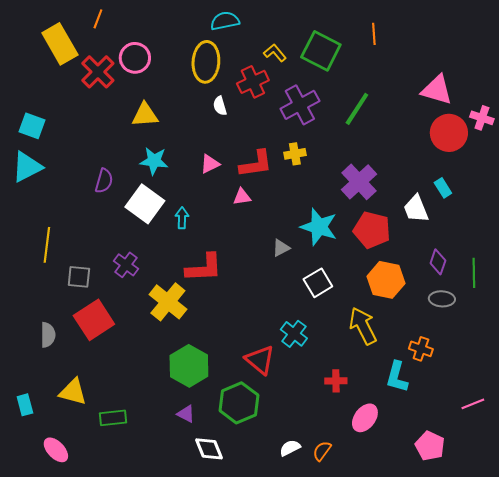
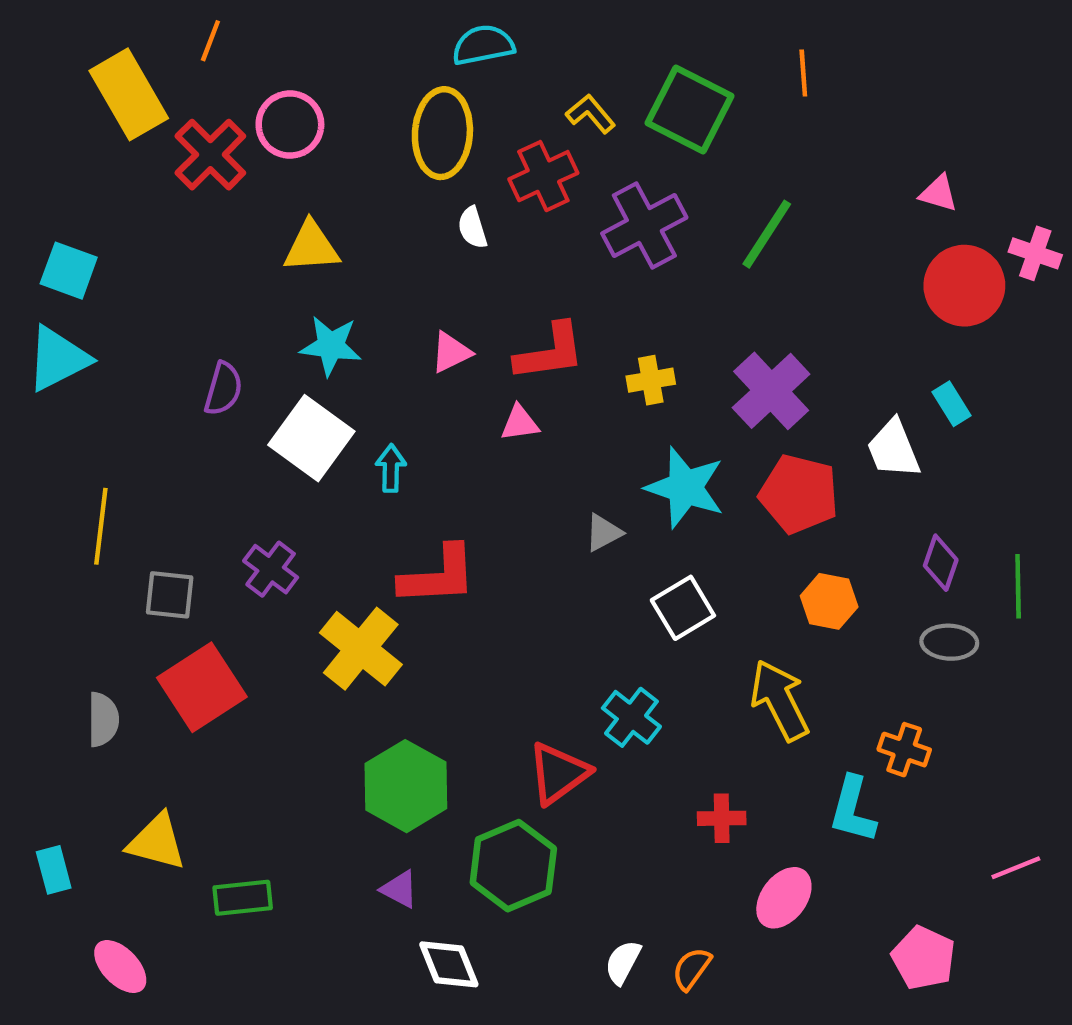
pink triangle: (437, 90) -> (939, 193), size x0.6
yellow cross: (295, 154) -> (651, 380), moved
orange hexagon: (386, 280) -> (829, 601), size x0.7
red triangle: (260, 360) -> (558, 773), turned 44
white semicircle: (290, 448) -> (623, 962), turned -35

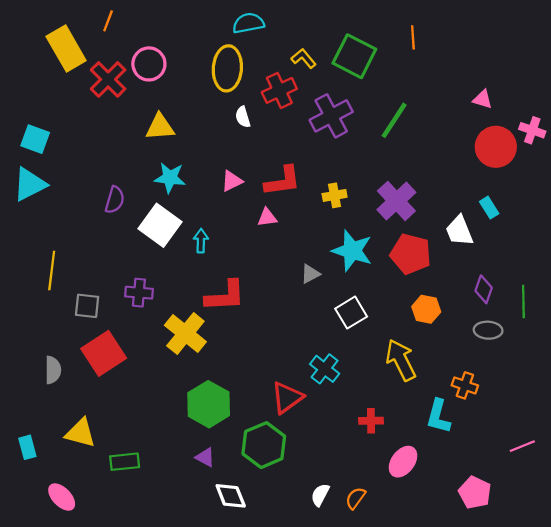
purple cross: (271, 569) -> (139, 293), turned -32

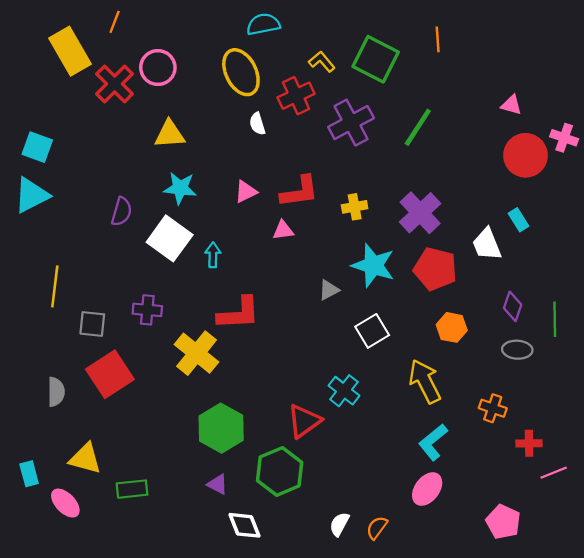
yellow ellipse: (227, 68) -> (241, 72), turned -30
cyan L-shape: (438, 416) -> (433, 442), moved, turned 36
red cross: (371, 421) -> (529, 443), moved
pink ellipse: (62, 497) -> (65, 503), moved

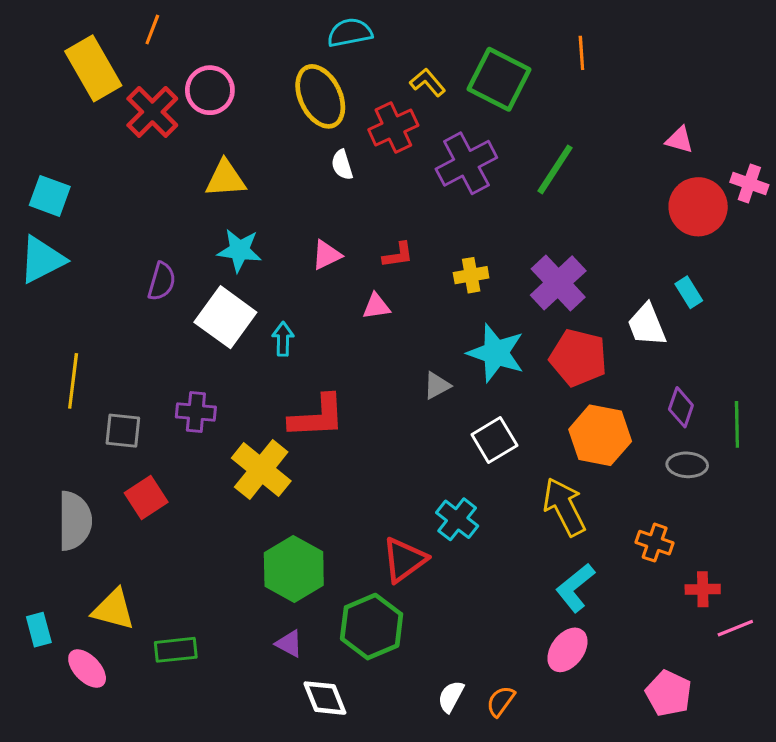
red L-shape: (300, 192) -> (398, 255), size x0.6
orange hexagon: (452, 327) -> (600, 435), size x1.5
red square: (110, 374) -> (146, 498), size x0.7
gray semicircle: (56, 392) -> (75, 521), size x1.5

